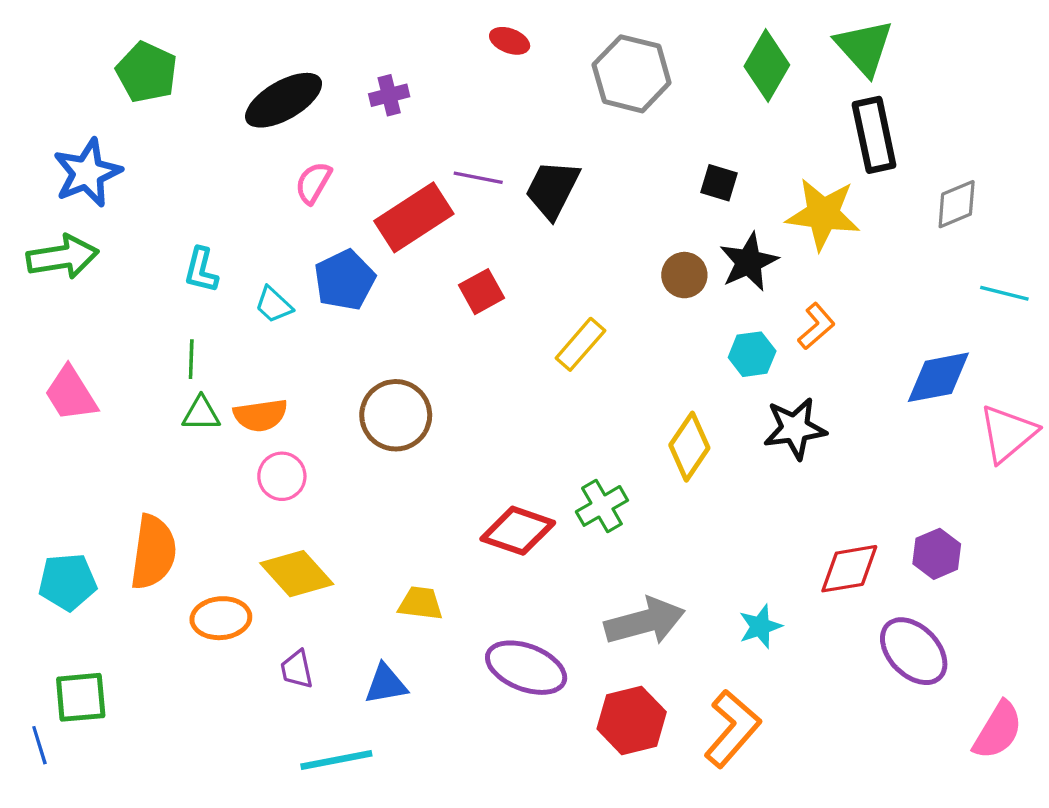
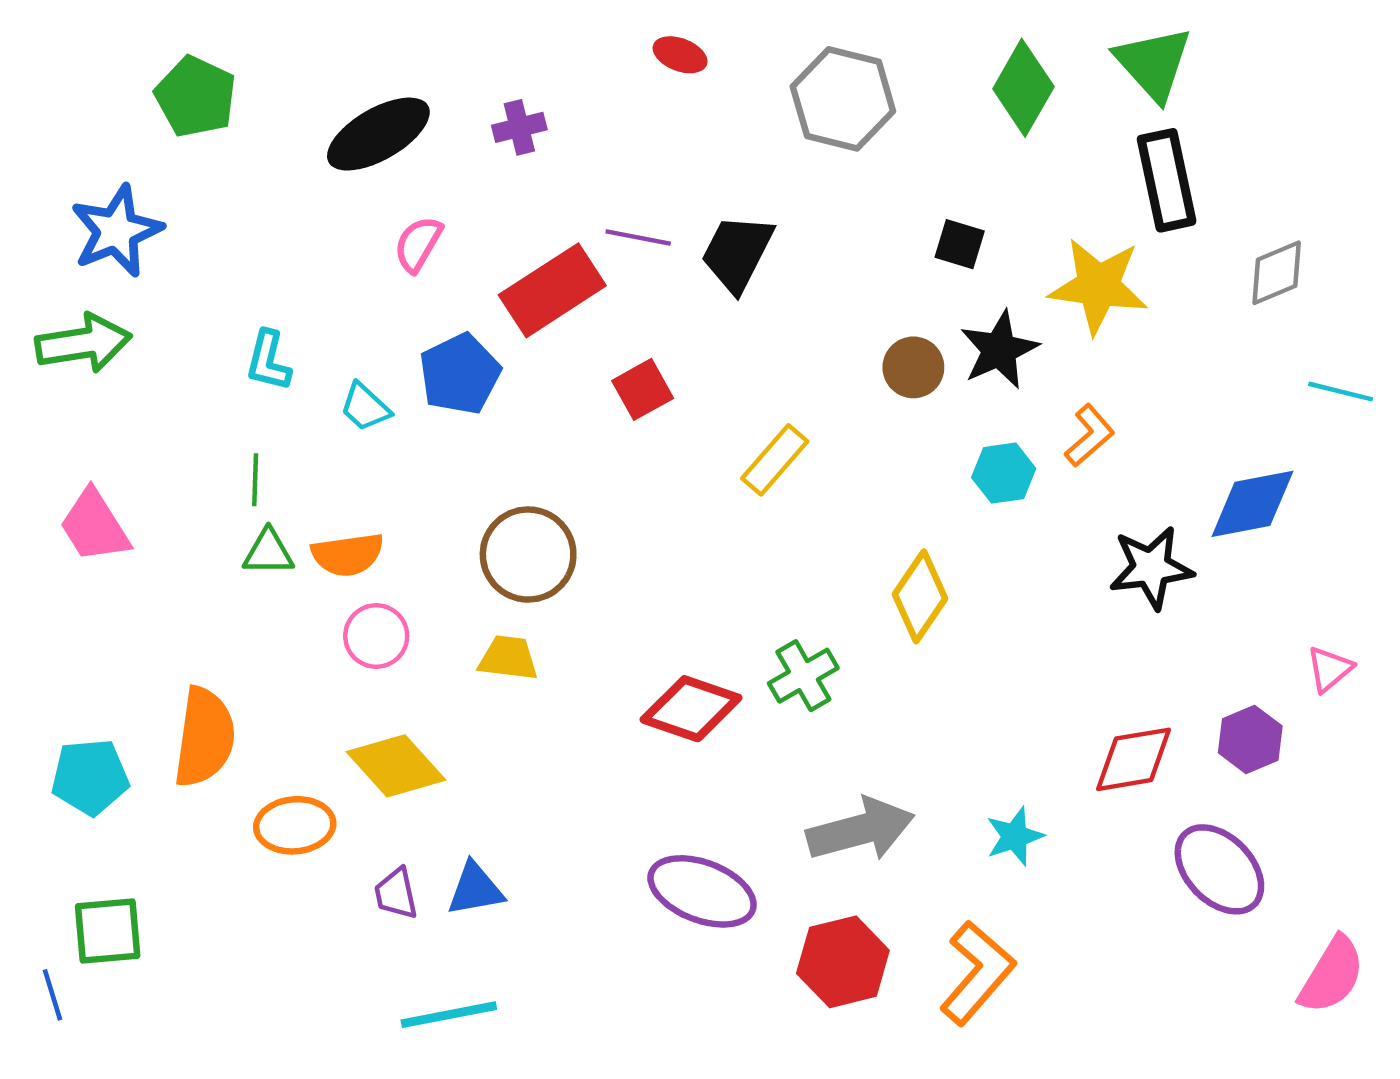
black star: (795, 428) -> (1151, 568), moved
pink triangle: (1008, 433) -> (1330, 669), moved, size x0.6
yellow trapezoid: (420, 603) -> (508, 658), moved
blue triangle: (386, 684) -> (475, 889), moved

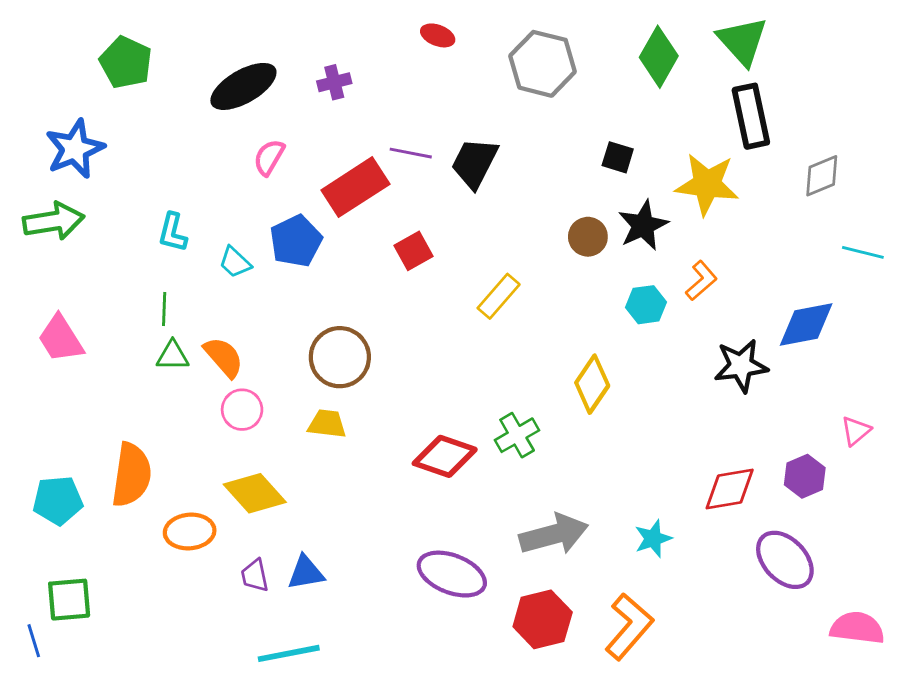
orange semicircle: (348, 555) -> (224, 357), turned -123
pink semicircle: (1332, 975) -> (857, 628), turned -114

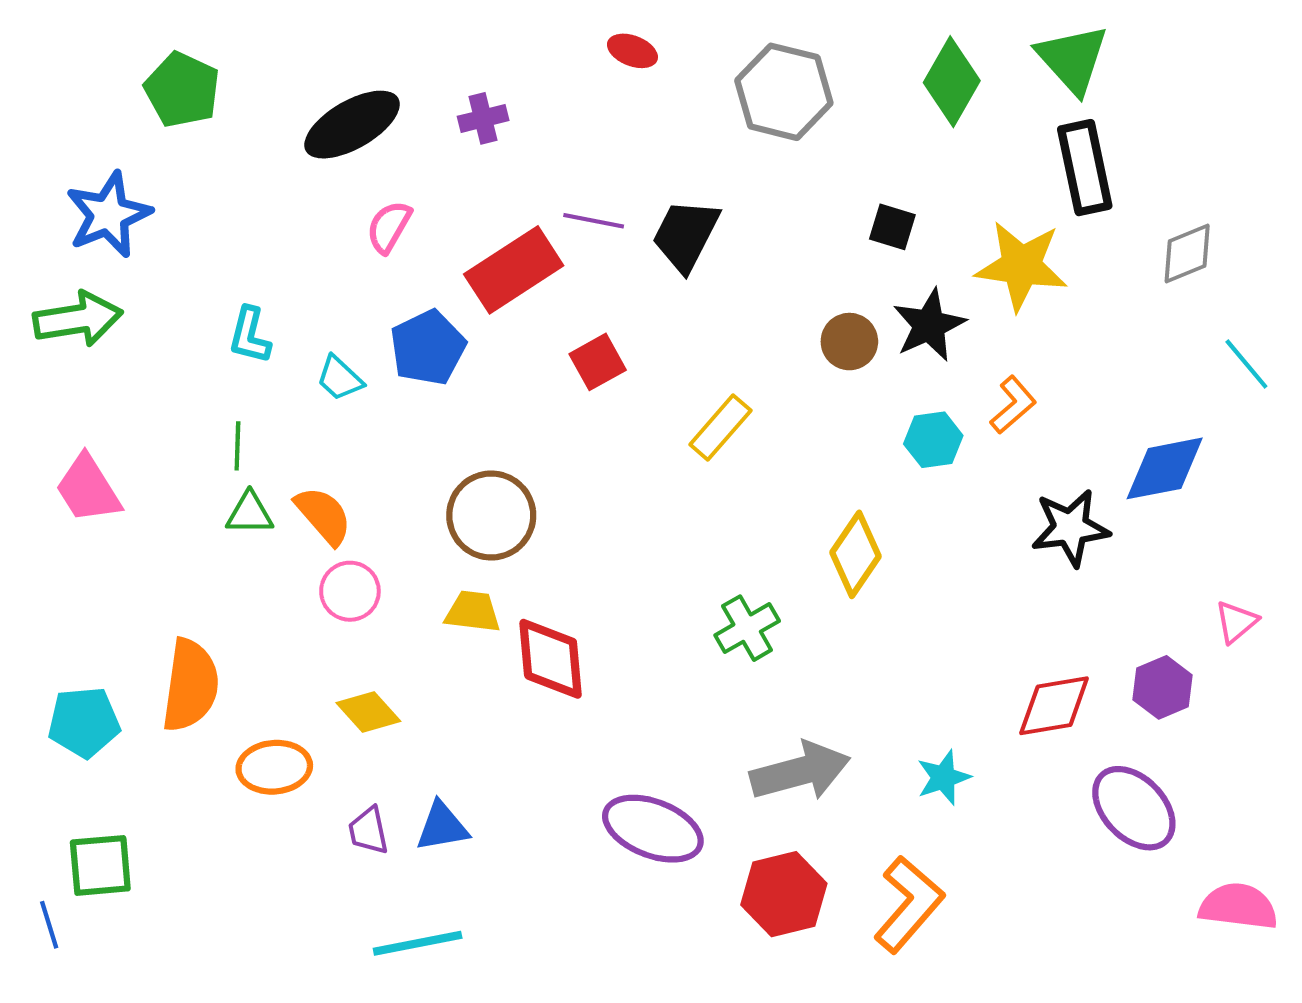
cyan line: (863, 252) -> (1246, 364), turned 36
red diamond: (445, 456) -> (551, 659), moved, turned 66
yellow diamond: (255, 493) -> (368, 712), size x0.7

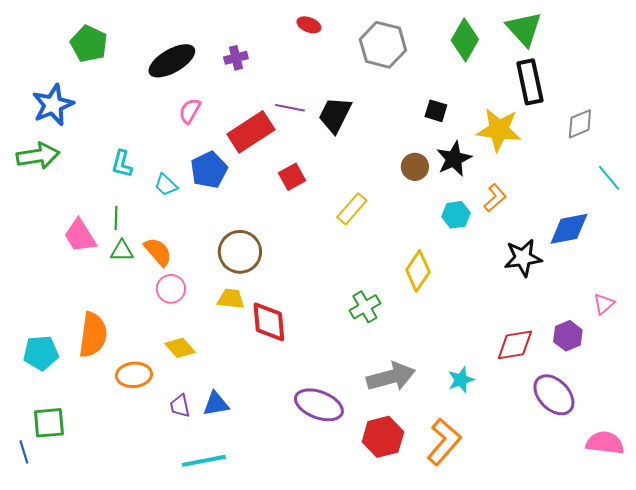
pink trapezoid: (88, 489) -> (80, 236), moved

